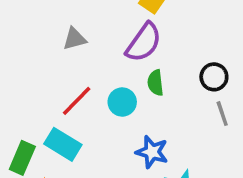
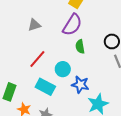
cyan circle: (122, 102) -> (63, 69), moved
cyan rectangle: (63, 144) -> (45, 87), moved

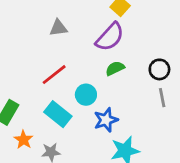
green semicircle: (80, 47) -> (115, 68), turned 64
blue star: (80, 85) -> (106, 120), turned 30

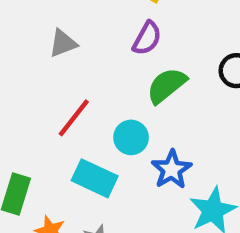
purple semicircle: (110, 37) -> (147, 38), size x0.7
green semicircle: (115, 68) -> (167, 85), size x1.4

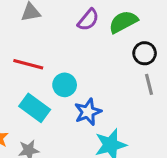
green semicircle: (167, 85) -> (123, 22), moved
red line: (74, 118) -> (28, 64), turned 56

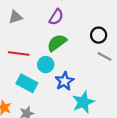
green semicircle: (123, 22) -> (57, 43), moved
gray line: (149, 84) -> (105, 56), turned -40

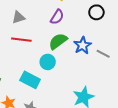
black circle: (99, 35) -> (96, 12), moved
red line: (19, 53) -> (21, 40), moved
blue star: (64, 81) -> (83, 45), moved

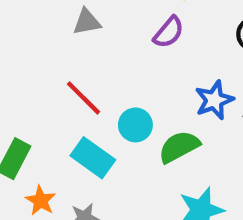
red line: (21, 40) -> (84, 98), moved, turned 30
green semicircle: (58, 41) -> (179, 147), moved

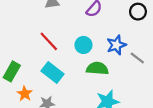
cyan circle: (135, 125) -> (83, 45), moved
green semicircle: (179, 147) -> (97, 68), turned 30

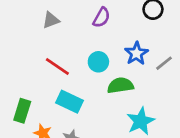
gray line: (137, 58) -> (164, 63), turned -64

